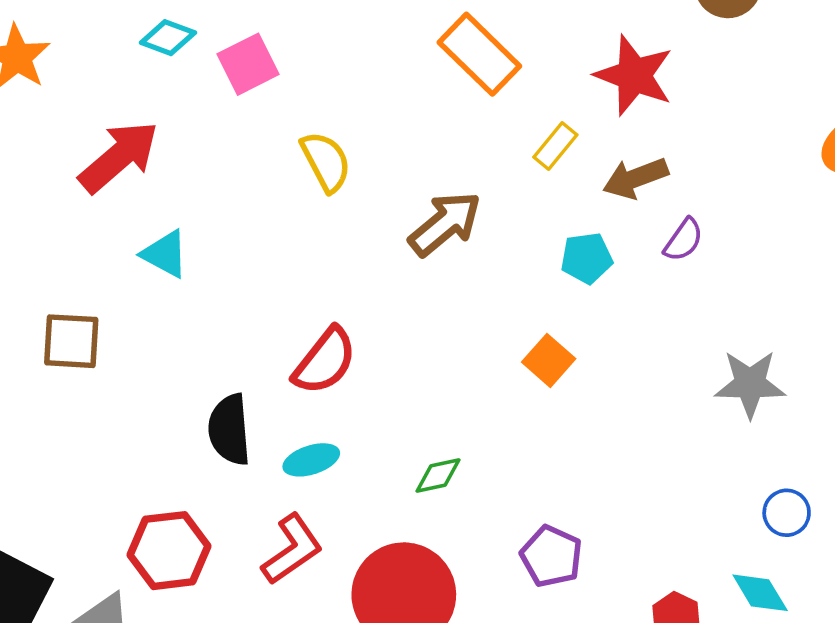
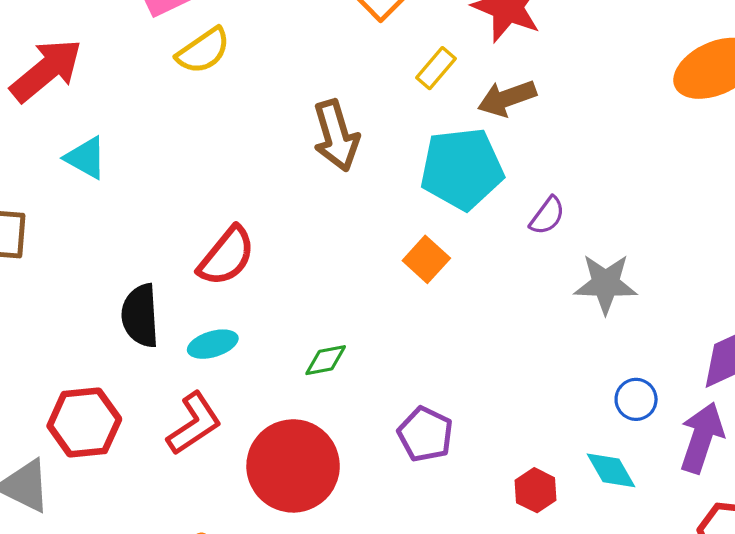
yellow semicircle: (326, 162) -> (203, 51), moved, turned 82
brown arrow: (445, 224) -> (336, 136), turned 112
purple semicircle: (684, 240) -> (547, 216), moved
cyan pentagon: (586, 258) -> (462, 169), size x1.8

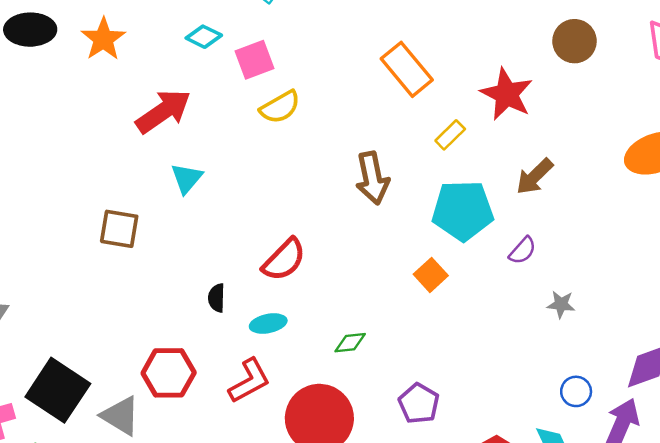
brown arrow: (507, 98) -> (535, 176), moved, turned -30
cyan triangle: (86, 158) -> (187, 178), turned 36
gray star: (606, 284) -> (561, 304), size x0.6
black semicircle: (140, 316) -> (217, 298), size x0.6

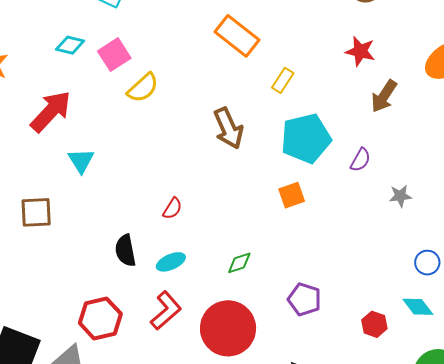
red star: (507, 94) -> (360, 51), moved, size x0.7
brown arrow: (535, 176) -> (384, 96), moved
red semicircle: (284, 260) -> (172, 208), size x0.6
orange square: (431, 275) -> (292, 195), turned 36
black semicircle: (217, 298) -> (125, 250), size x1.4

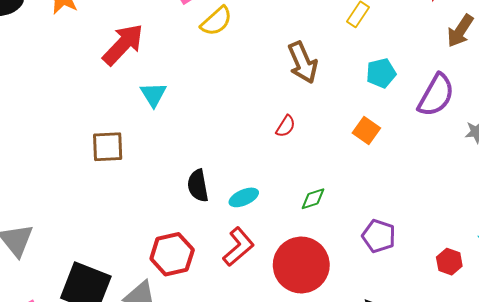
cyan pentagon: (306, 138) -> (381, 73), size x0.6
purple semicircle: (360, 160) -> (436, 95), size x1.8
orange square: (292, 195) -> (366, 131), turned -36
red semicircle: (172, 208) -> (286, 126), moved

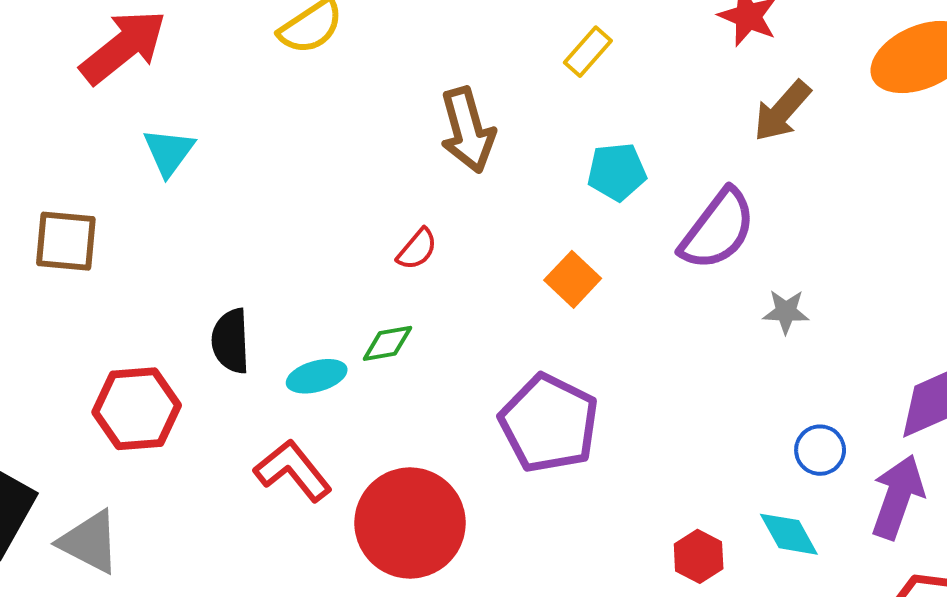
green diamond: (313, 199) -> (387, 343), moved
purple pentagon: (379, 236) -> (549, 423), moved, size x1.5
red L-shape: (238, 247) -> (293, 471), turned -96
red hexagon: (172, 254) -> (137, 409), moved

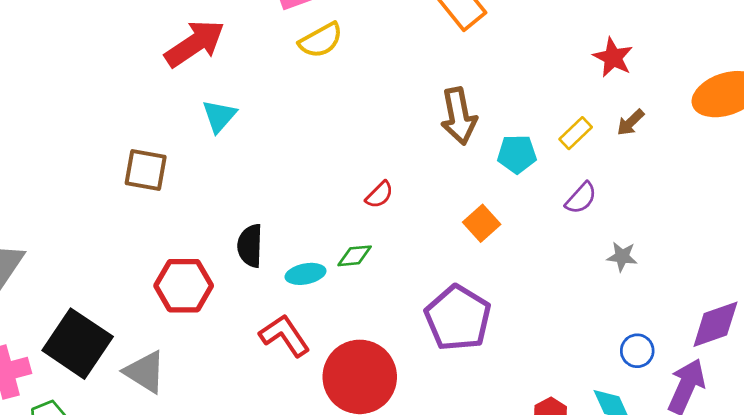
yellow rectangle: (588, 52) -> (576, 133), moved
brown arrow: (782, 111) -> (630, 122), size x0.7
brown arrow: (468, 130) -> (459, 116), moved
purple semicircle: (718, 230) -> (581, 198), size x0.6

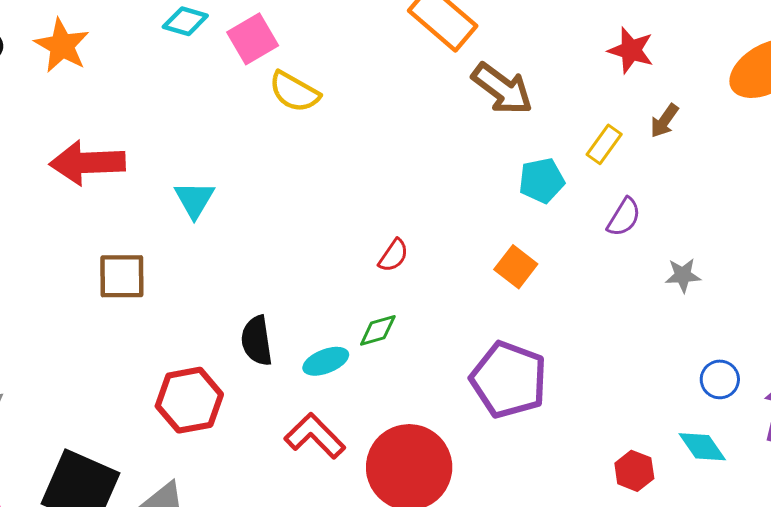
yellow semicircle: (321, 40) -> (294, 92), turned 69
red arrow: (195, 44) -> (87, 163), moved, turned -138
brown arrow: (459, 116) -> (502, 89), moved, turned -32

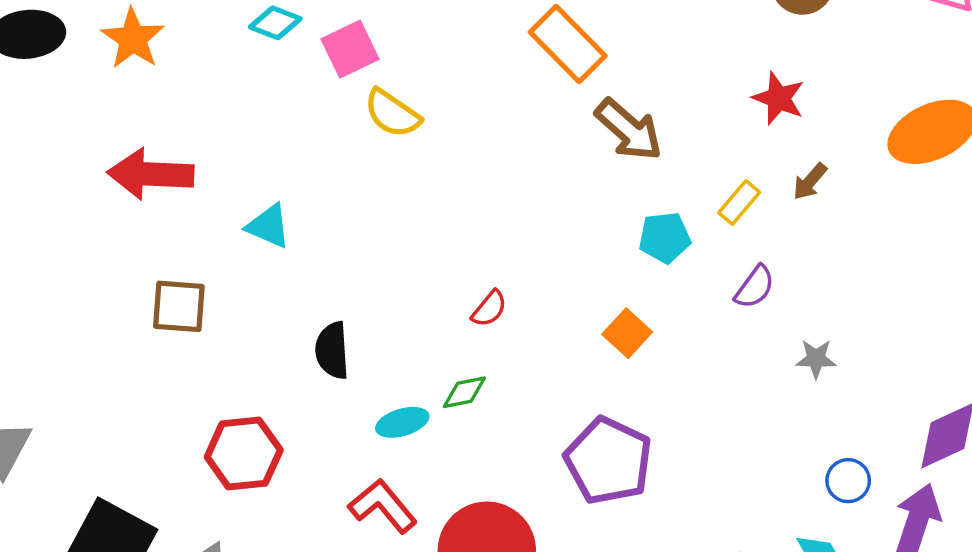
cyan triangle: (194, 200) -> (269, 226), turned -42
black semicircle: (257, 341) -> (332, 350), moved

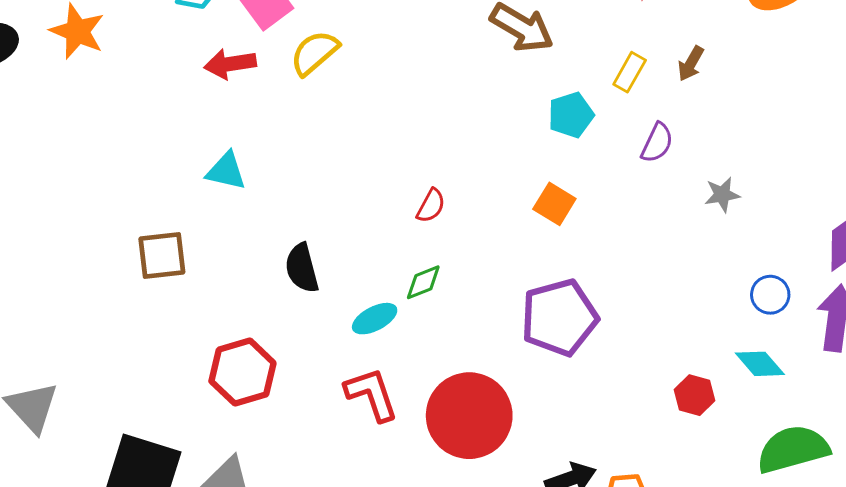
yellow semicircle: (392, 113) -> (314, 53), turned 116
red arrow: (151, 174) -> (230, 64), moved, size x0.7
brown arrow: (810, 181) -> (691, 64), moved
purple pentagon: (608, 461) -> (559, 317), turned -30
red L-shape: (383, 506) -> (372, 394), turned 32

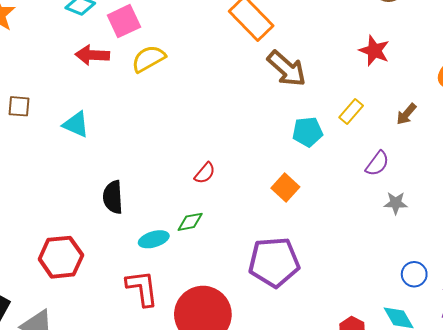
brown arrow: (691, 64) -> (406, 114), moved
purple semicircle: (657, 143) -> (377, 164), moved
brown square: (162, 255) -> (19, 106), moved, size x0.7

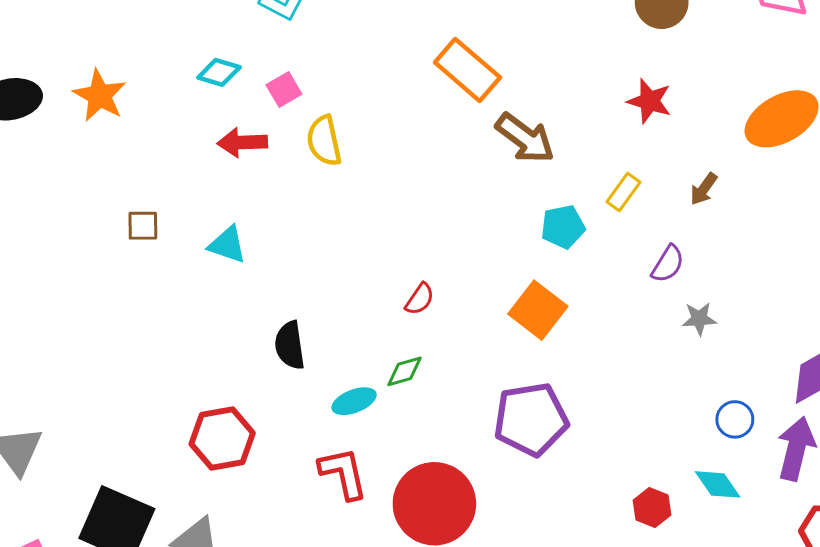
pink square: (124, 21) -> (284, 89), size x0.7
yellow semicircle: (149, 59) -> (324, 141), turned -68
orange square: (285, 188) -> (538, 310), size x1.4

